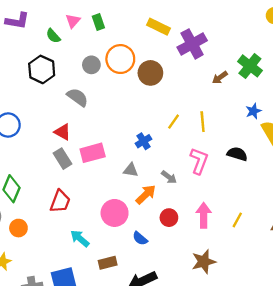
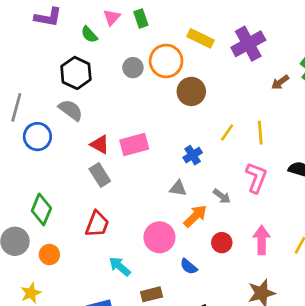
yellow rectangle: (159, 27) -> (201, 38), moved
brown circle: (150, 73) -> (191, 91), moved
gray semicircle: (78, 97) -> (71, 110), moved
pink rectangle: (93, 153) -> (134, 145), moved

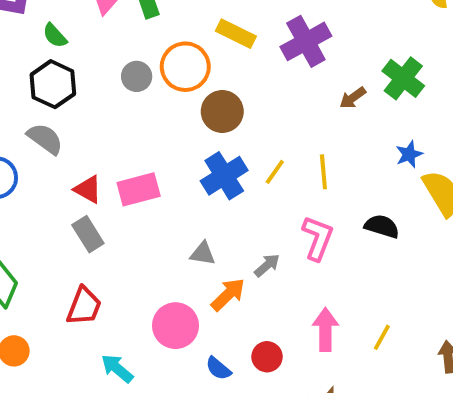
green semicircle: (89, 34) -> (55, 36), moved
blue cross: (193, 155) -> (224, 176), moved, size x1.6
gray arrow: (222, 196) -> (267, 265), turned -78
red circle: (222, 243) -> (267, 357), moved

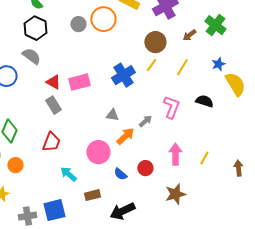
brown circle: (222, 111) -> (155, 42), moved
yellow line: (275, 172) -> (151, 65), moved
yellow line: (323, 172) -> (182, 67), moved, turned 36

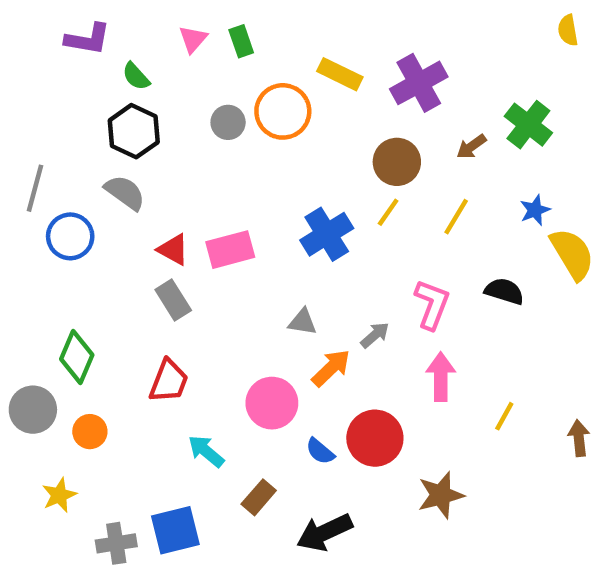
pink arrow: (175, 154) -> (441, 377), moved
red circle: (145, 168) -> (375, 438), size x1.6
brown rectangle: (92, 195) -> (259, 497), turned -35

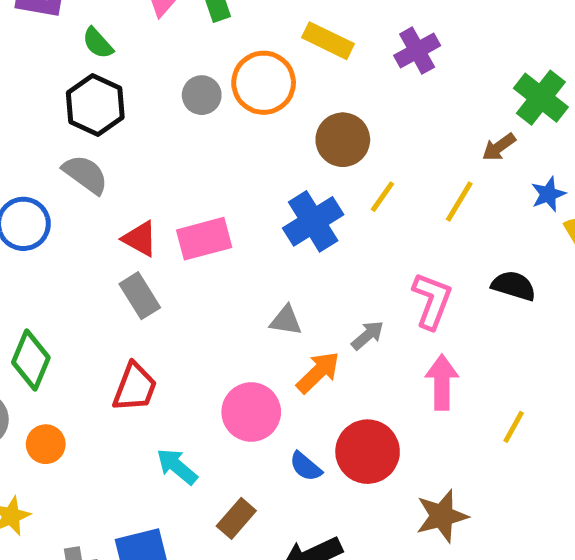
purple cross: (419, 83) -> (417, 51), size x0.7
brown arrow: (471, 146) -> (499, 147), moved
brown circle: (397, 162) -> (343, 140), moved

